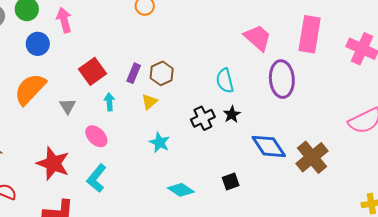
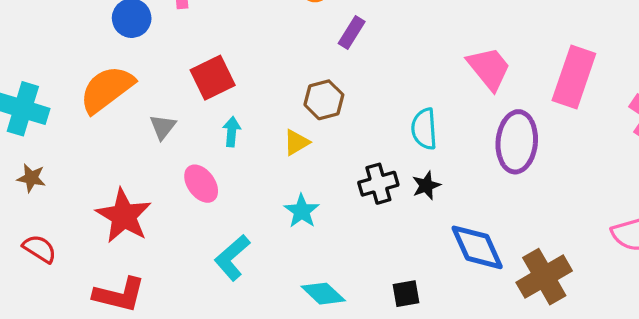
purple rectangle: (134, 73) -> (352, 32), moved
cyan L-shape: (97, 178) -> (232, 258), moved

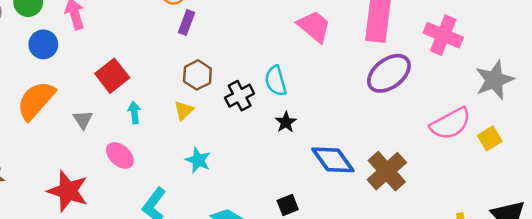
purple rectangle: (352, 32) -> (187, 23), moved
purple ellipse: (517, 142) -> (389, 73), moved, turned 60
black cross: (378, 184) -> (240, 96), moved

